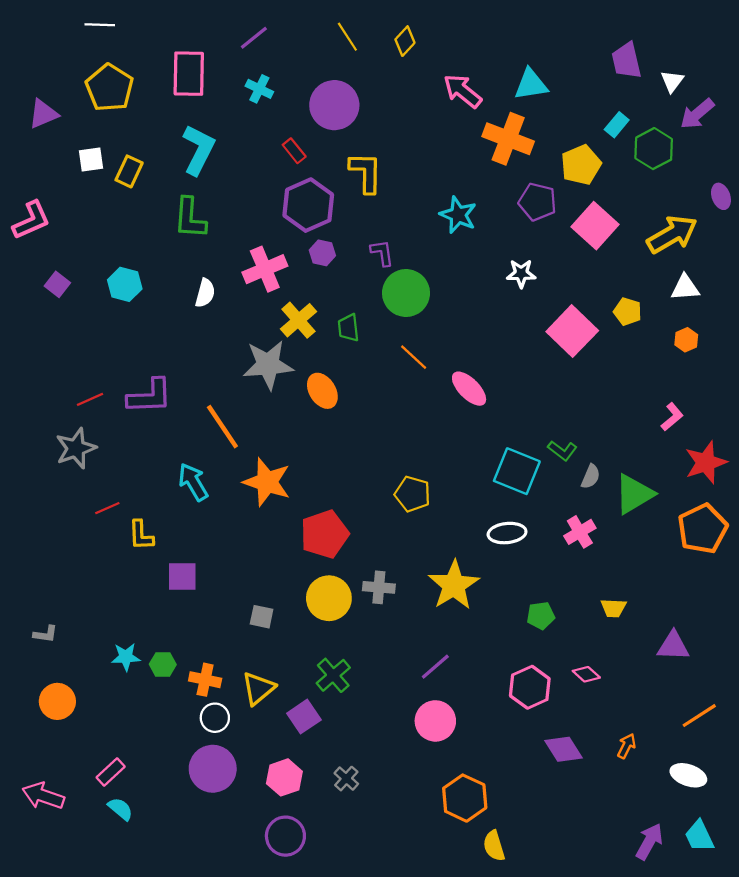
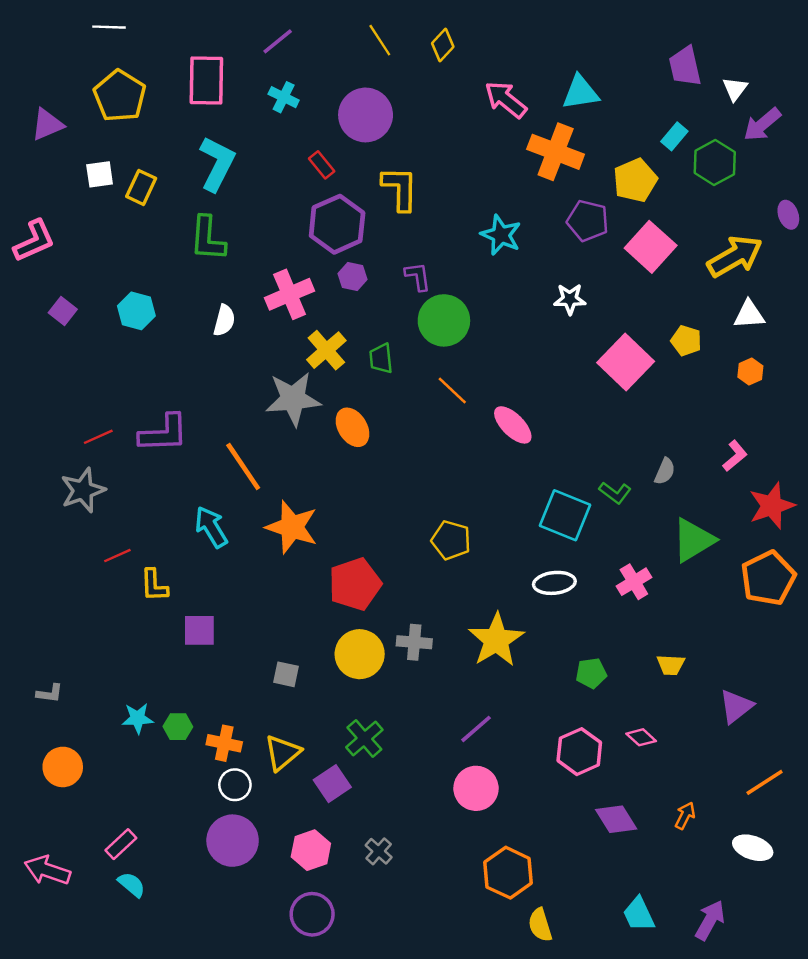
gray semicircle: (591, 477) -> (665, 471), moved
purple triangle: (673, 646) -> (736, 706), turned -40
cyan trapezoid: (699, 836) -> (639, 914), moved

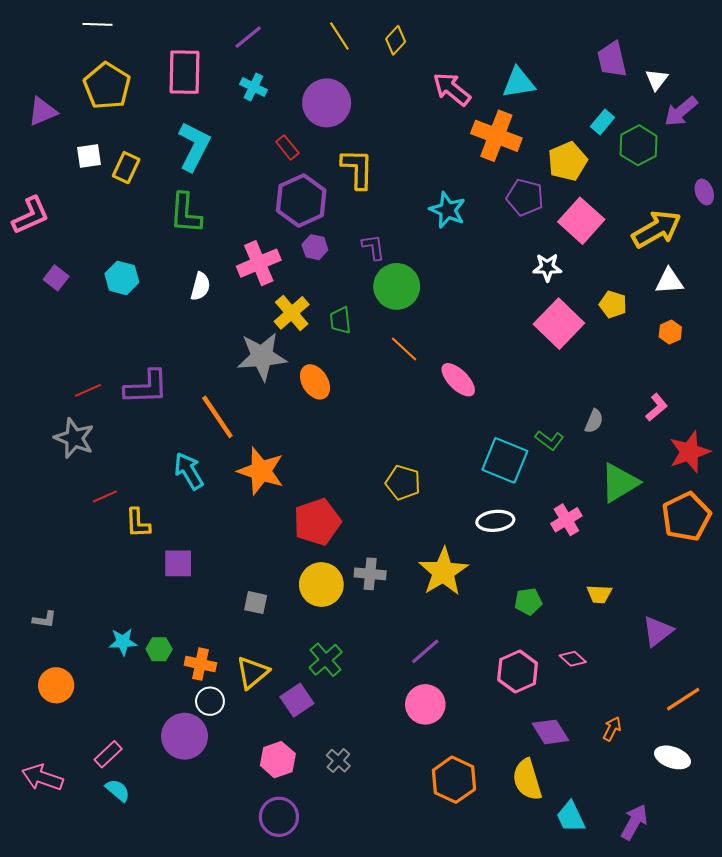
white star: (570, 299) -> (547, 267), moved
gray star: (83, 490) -> (74, 438), turned -30
purple circle: (233, 841) -> (185, 736), moved
yellow semicircle: (540, 925) -> (527, 780), moved, size x1.4

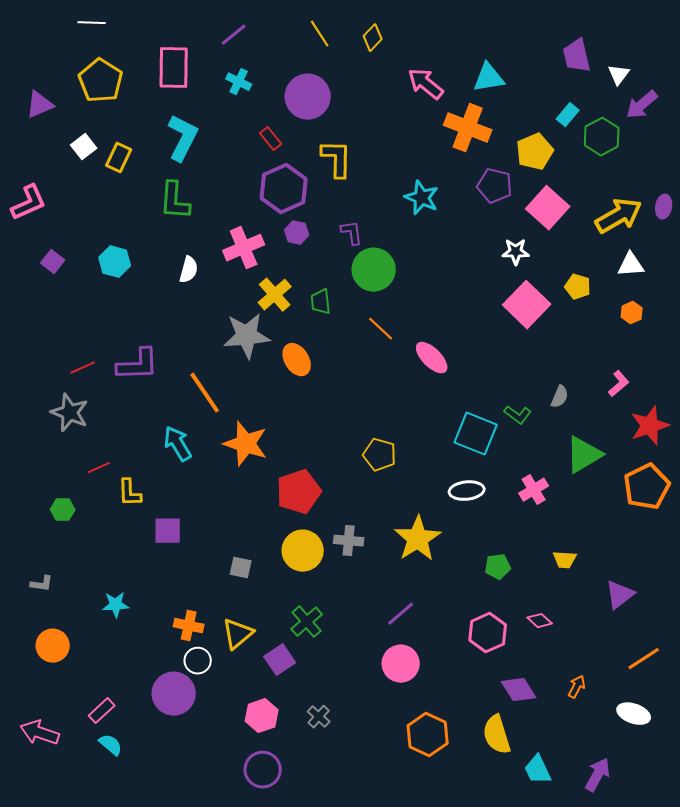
white square: (89, 156) -> (84, 147), turned -30
purple ellipse: (704, 192) -> (664, 207), moved, turned 30
green hexagon: (159, 649) -> (63, 510), moved

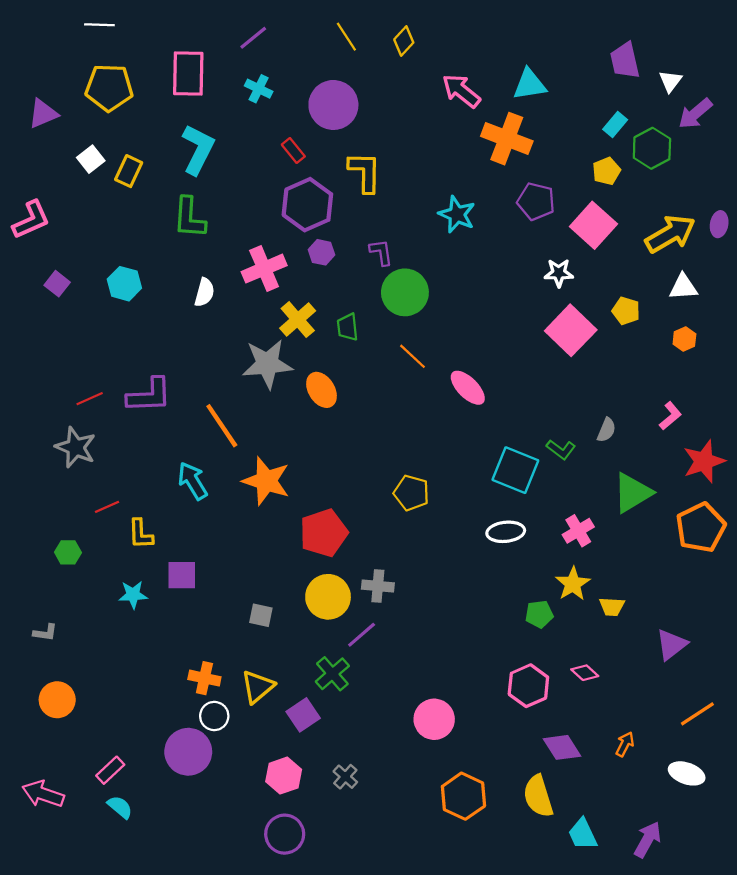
yellow pentagon: (101, 81) -> (109, 88), turned -30
yellow pentagon: (535, 152) -> (606, 171), moved, size x0.7
yellow star: (418, 539) -> (573, 584), moved, size x0.7
cyan star: (116, 605) -> (133, 595), moved
purple line: (401, 614) -> (362, 635), moved

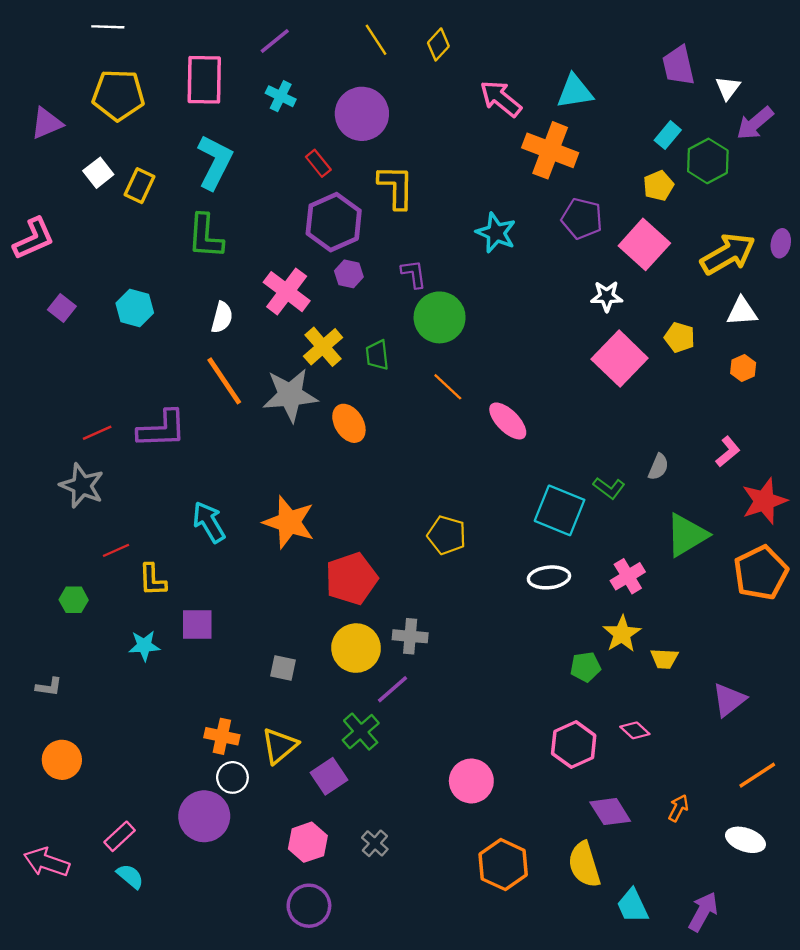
pink cross: (264, 269) -> (287, 292), turned -30
orange line: (222, 426) -> (224, 381), moved

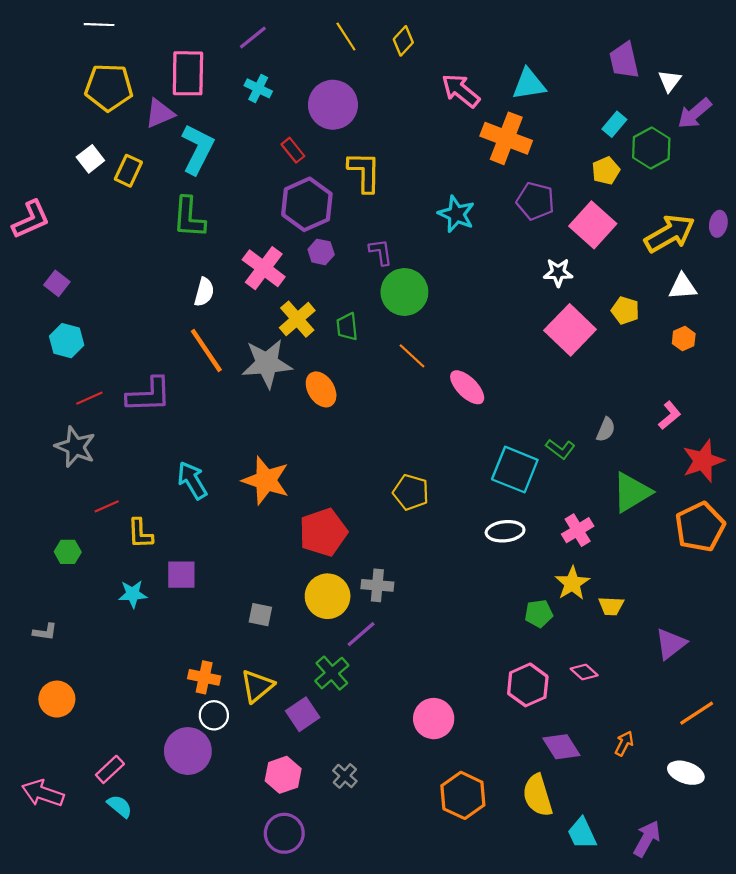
purple triangle: (47, 123) -> (160, 113), moved
cyan hexagon: (135, 308) -> (67, 341), moved

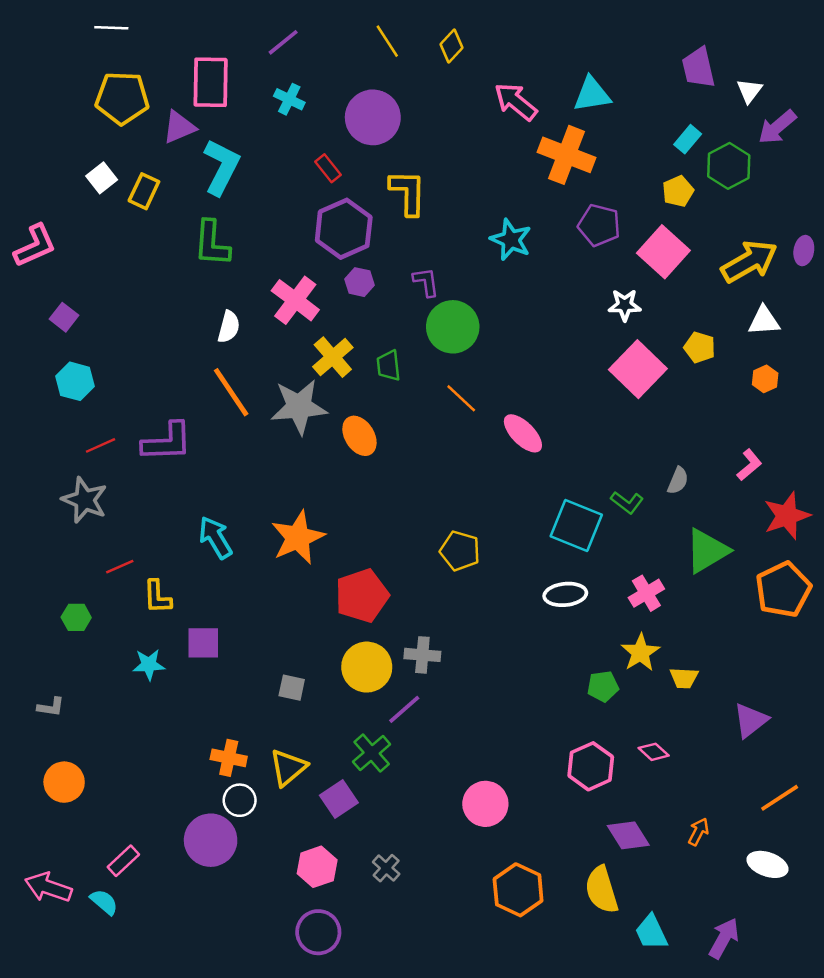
orange star: (266, 480) -> (298, 538), turned 30
cyan semicircle: (120, 806) -> (104, 902), moved

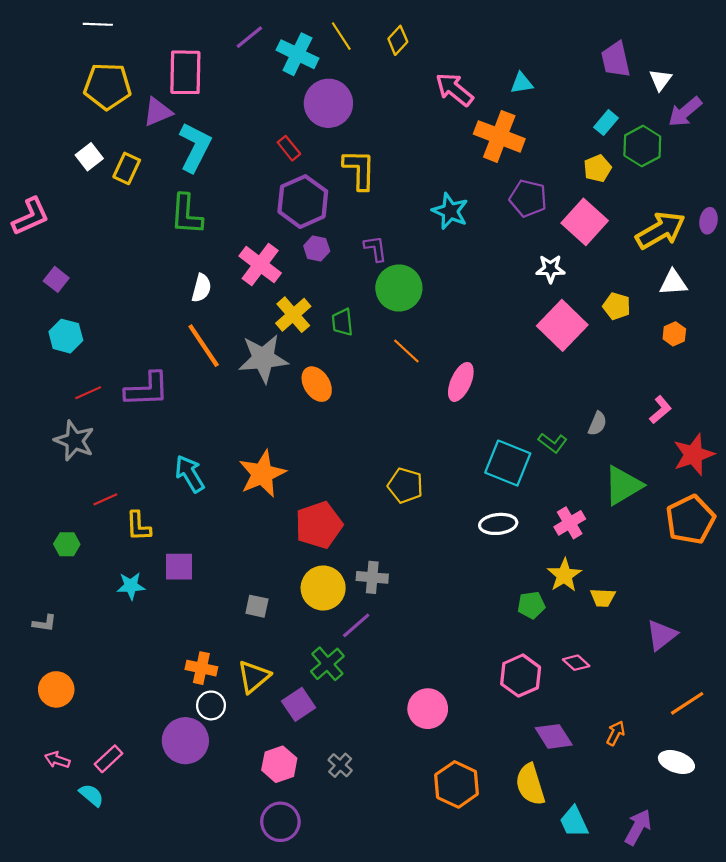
cyan triangle: (592, 94) -> (522, 83), size x0.7
cyan cross: (289, 99) -> (297, 54), moved, size x1.5
pink ellipse: (523, 433) -> (461, 382), turned 69
pink arrow: (48, 887) -> (57, 760), moved, size x0.6

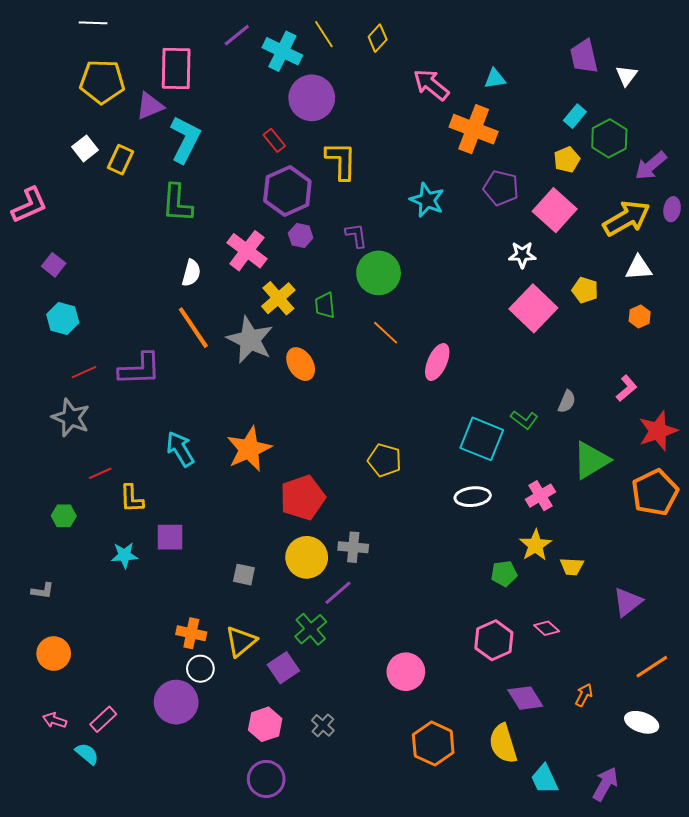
purple arrow: (685, 112) -> (651, 166), moved
gray star: (263, 358) -> (250, 340), turned 30

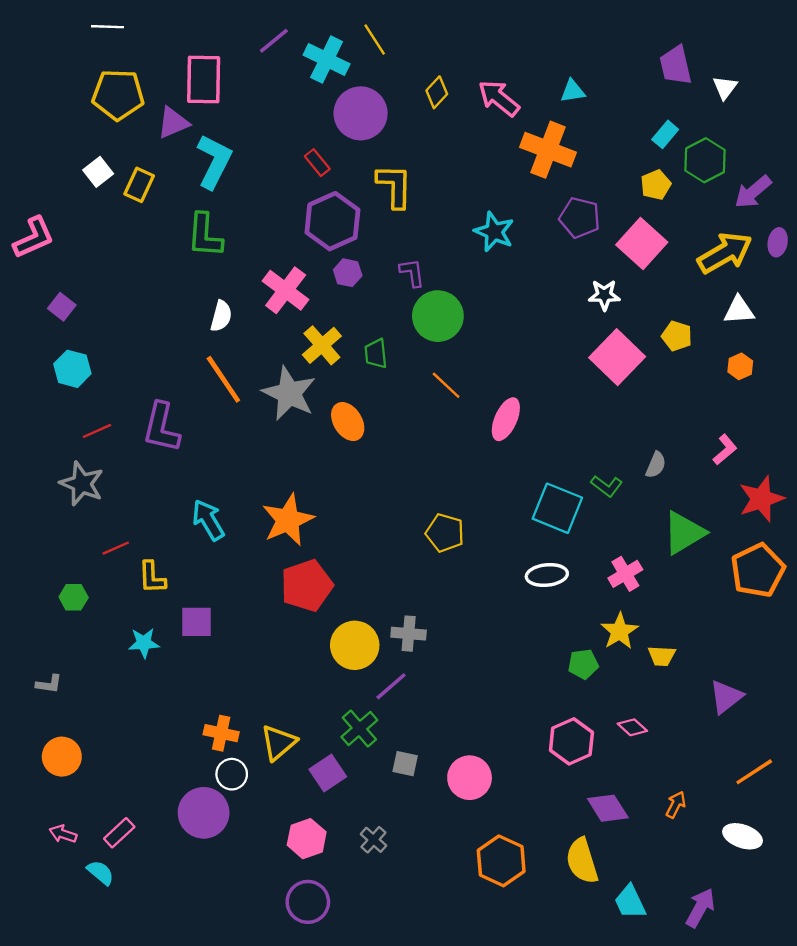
yellow diamond: (378, 38) -> (437, 92), moved
purple L-shape: (140, 369) -> (161, 427), turned 105
red pentagon: (303, 498) -> (307, 586), moved
gray square: (244, 575) -> (405, 764), moved

